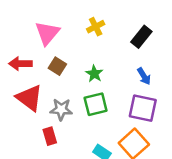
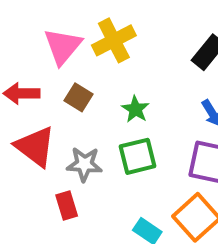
yellow cross: (96, 27) -> (114, 40), moved, size x1.5

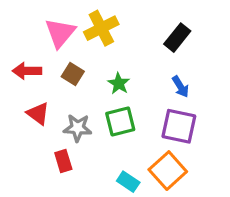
red triangle: (35, 147) -> (38, 114), size x0.7

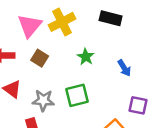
black rectangle: (177, 38) -> (111, 18), moved, turned 65
green star: (119, 84) -> (86, 57), moved
purple square: (179, 126) -> (138, 105), moved, size x0.7

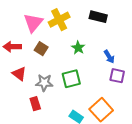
purple square: (138, 105) -> (117, 76), moved

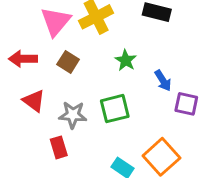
blue arrow: (109, 57) -> (163, 81), moved

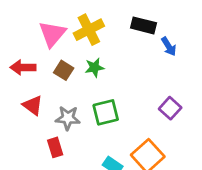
green star: (126, 60) -> (94, 67), moved, turned 30
blue arrow: (163, 81) -> (169, 46), moved
purple square: (186, 104) -> (170, 108), turned 30

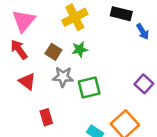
pink triangle: (52, 34) -> (24, 21), moved
red arrow: (23, 67) -> (19, 49), turned 54
gray star: (68, 118) -> (63, 77), moved

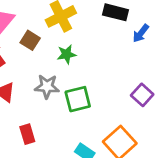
blue arrow: (143, 32) -> (141, 33), turned 70
brown square: (53, 52) -> (30, 40), moved

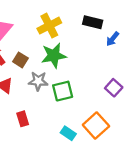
brown square: (30, 40) -> (20, 60), moved
green star: (67, 54) -> (54, 56), size x1.6

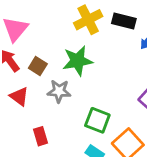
yellow cross: (49, 26) -> (88, 20), moved
green square: (63, 91) -> (97, 120), moved, turned 35

